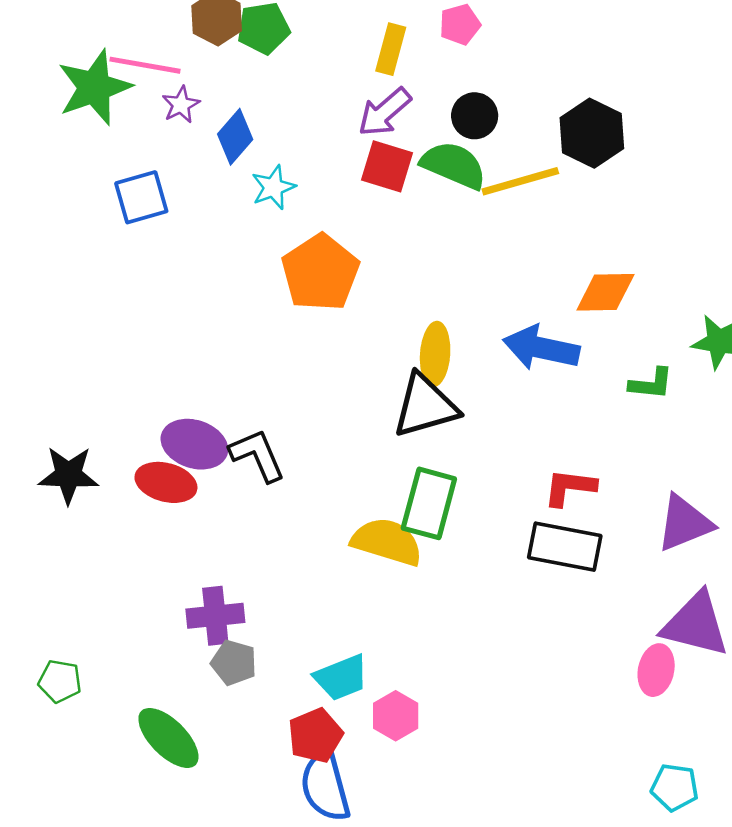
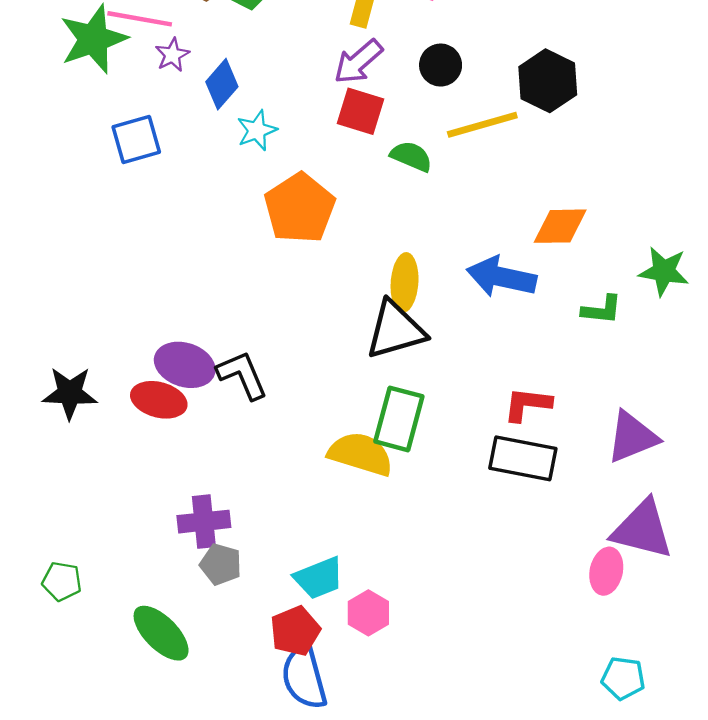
green semicircle: (454, 165) -> (411, 156), moved, size x0.7

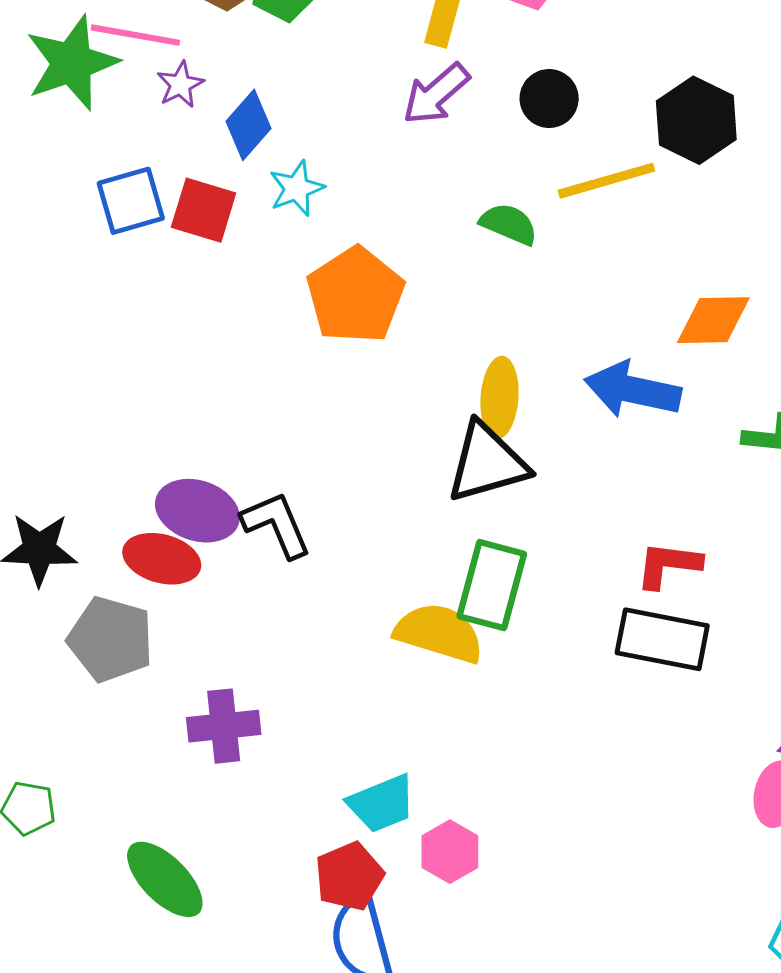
red square: (361, 111) -> (204, 210), moved
gray pentagon: (221, 564) -> (111, 639), moved, size x1.5

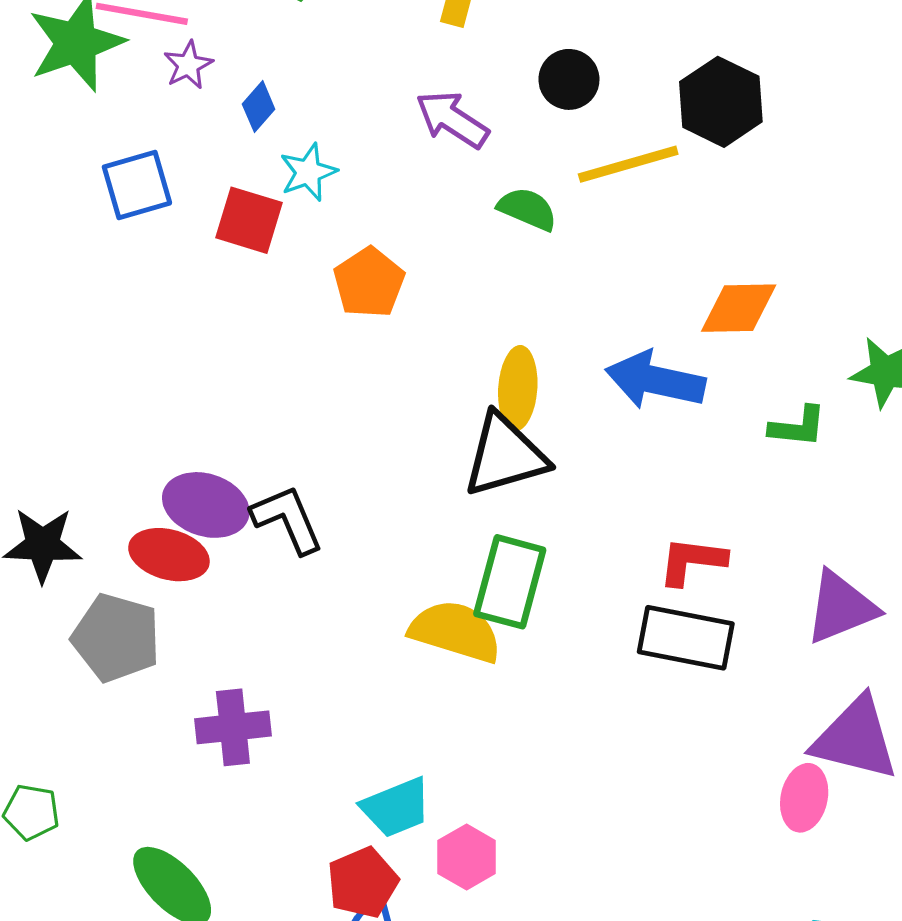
purple arrow: (436, 94) -> (452, 119), moved, turned 74
blue diamond: (248, 125) -> (259, 107), size x0.7
red square: (204, 210) -> (249, 220), moved
orange pentagon: (355, 295) -> (369, 283), size x0.7

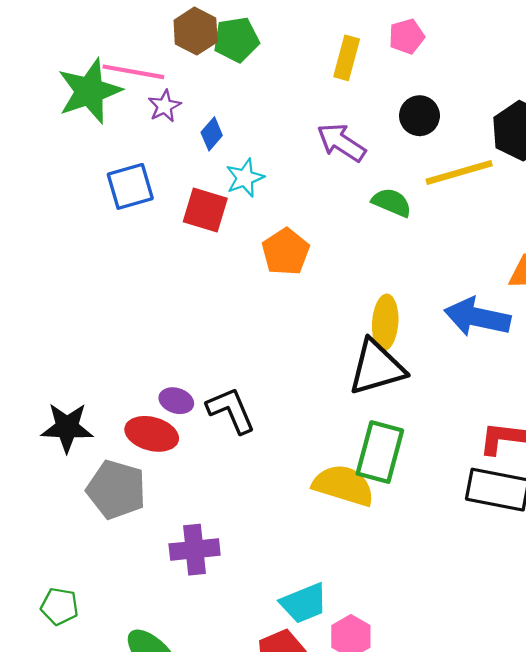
purple ellipse: (206, 505) -> (176, 401), size x0.6

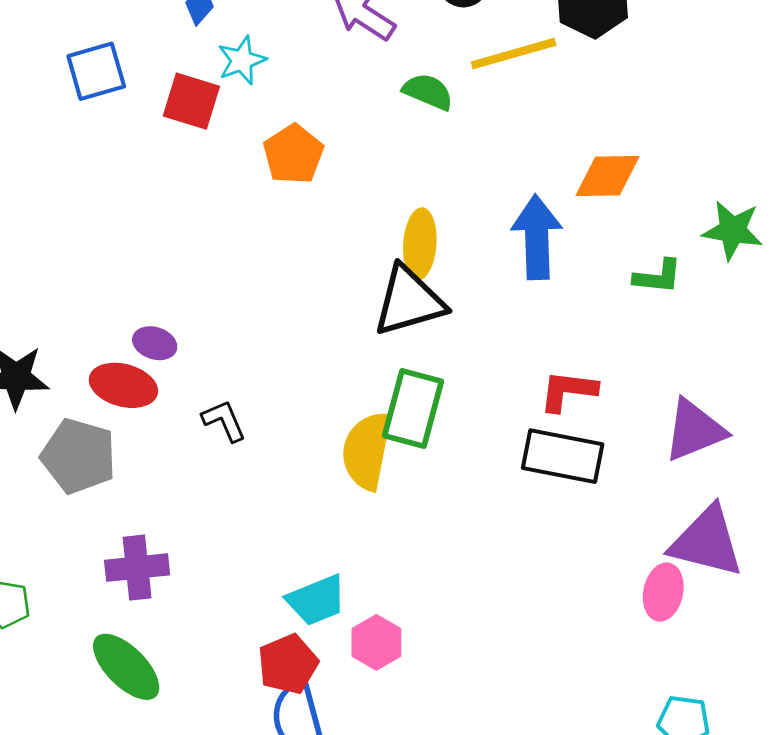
blue arrow: (477, 317) -> (537, 237), turned 76
black L-shape: (231, 410) -> (224, 421), moved, size x0.7
yellow semicircle: (343, 485) -> (367, 451), turned -96
purple cross: (195, 550) -> (137, 568), moved

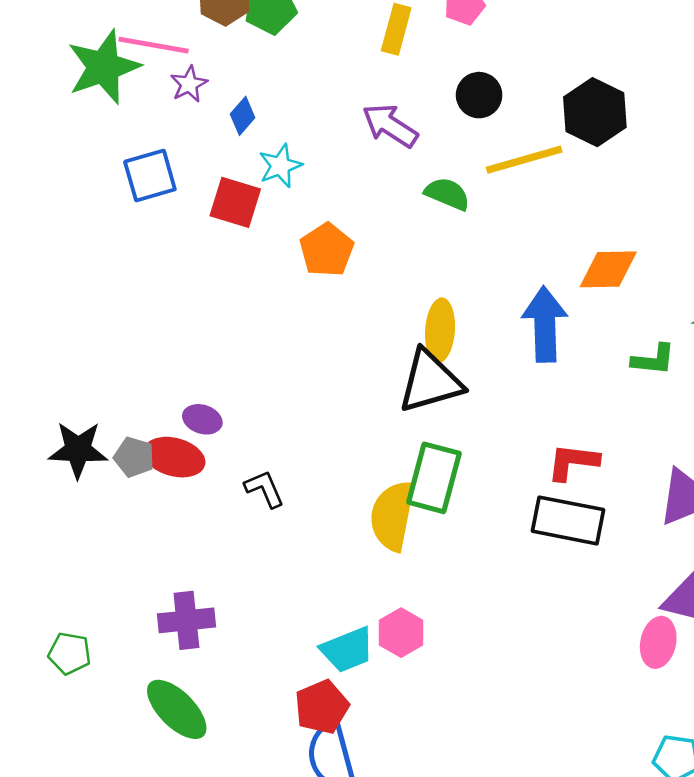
gray pentagon: (79, 456) -> (134, 457), moved, size x0.6
pink hexagon: (376, 642) -> (401, 633), moved

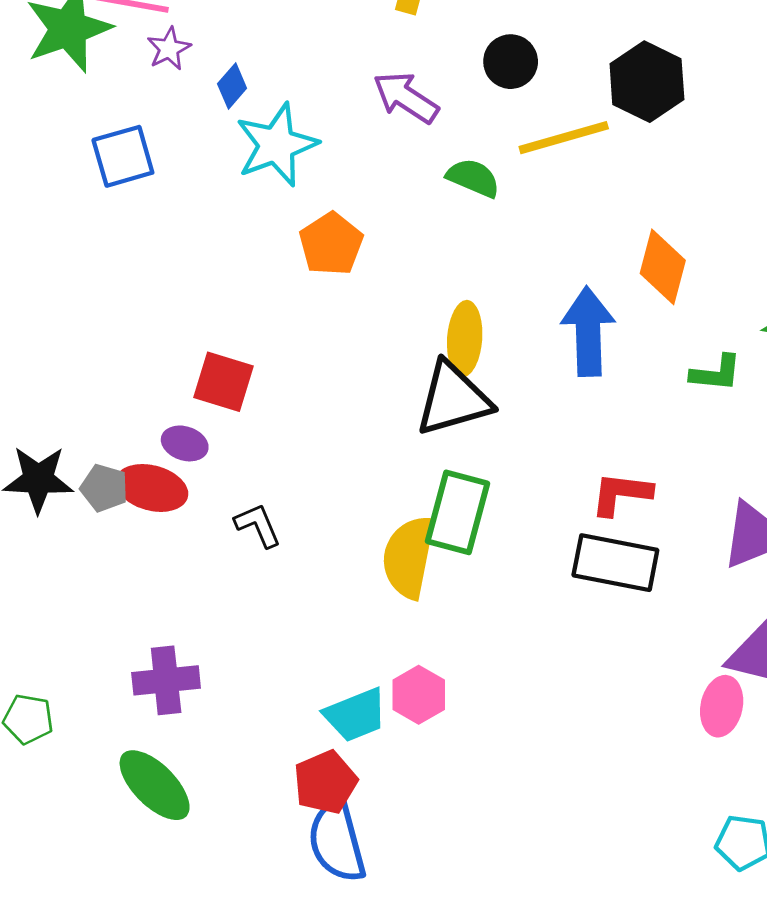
cyan star: (280, 166) -> (277, 145), size x1.6
red square: (235, 202) -> (223, 382), moved
orange diamond: (608, 269) -> (663, 267), turned -74

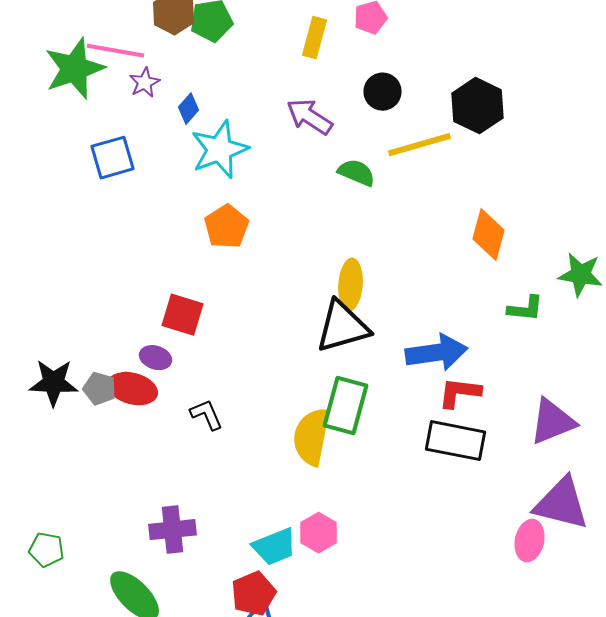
orange pentagon: (331, 244) -> (227, 227), moved
blue arrow: (588, 331) -> (437, 353), moved, turned 84
purple cross: (166, 680) -> (173, 530), moved

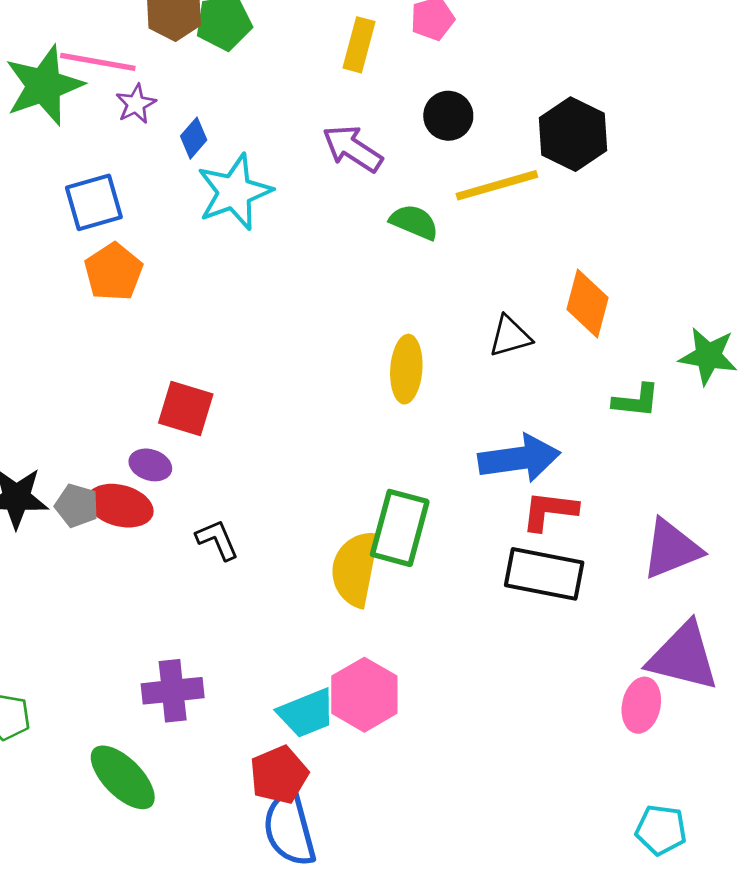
orange pentagon: (227, 227) -> (114, 272), moved
black triangle: (343, 327) -> (510, 336), moved, size x0.6
pink hexagon: (319, 533) -> (364, 695), size x1.4

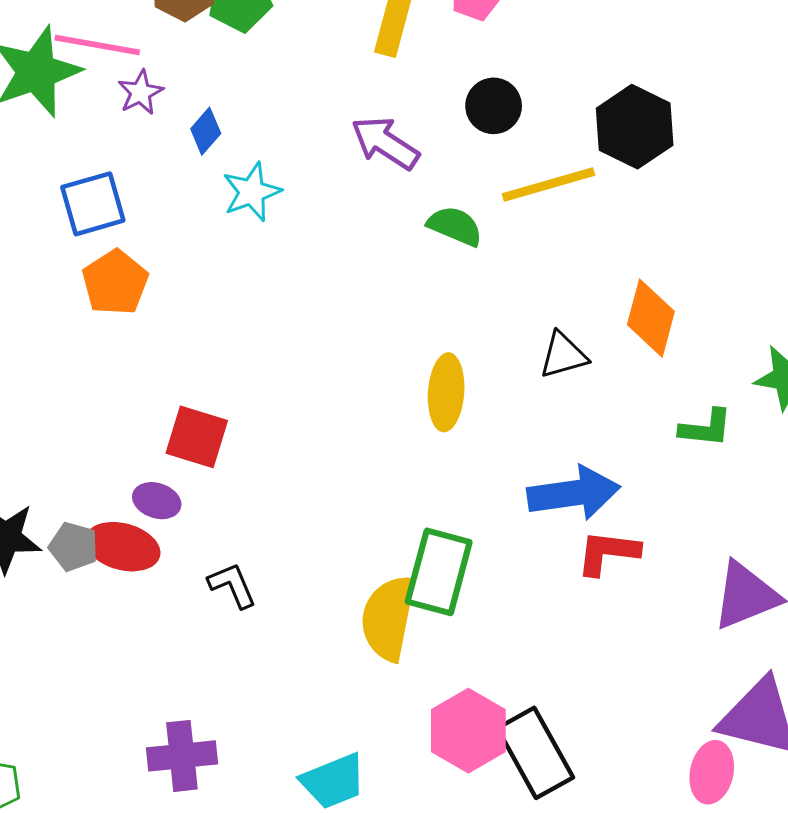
cyan star: (234, 192) -> (252, 192), size x0.7
black rectangle: (544, 574) -> (535, 753), moved, turned 50
pink hexagon: (364, 695) -> (468, 731), moved

